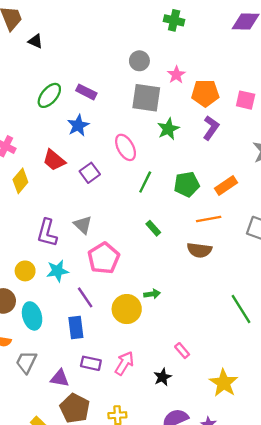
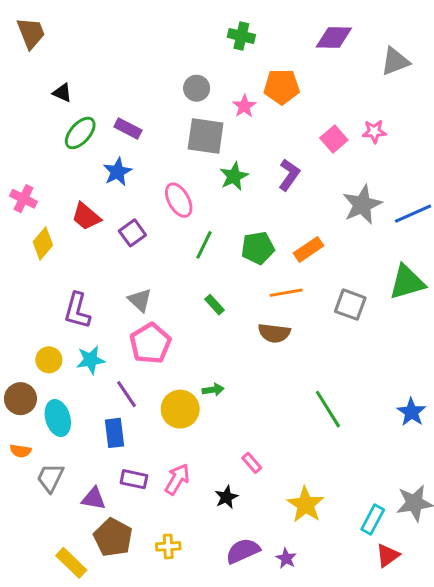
black triangle: (35, 41) -> (62, 93), moved
orange pentagon: (205, 93) -> (282, 87), moved
pink square: (246, 100) -> (334, 139), turned 36
gray triangle: (83, 225) -> (140, 300), moved

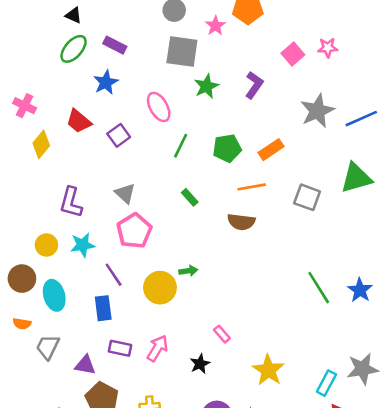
black triangle: (62, 93) -> (74, 15), moved
green line: (328, 409) -> (319, 288), moved

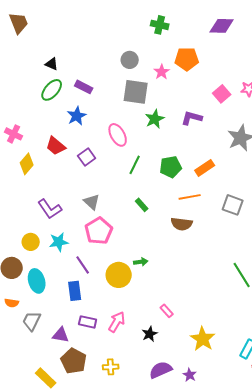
purple L-shape: (254, 85) -> (192, 118), turned -110
purple L-shape: (71, 202) -> (50, 209), turned -50

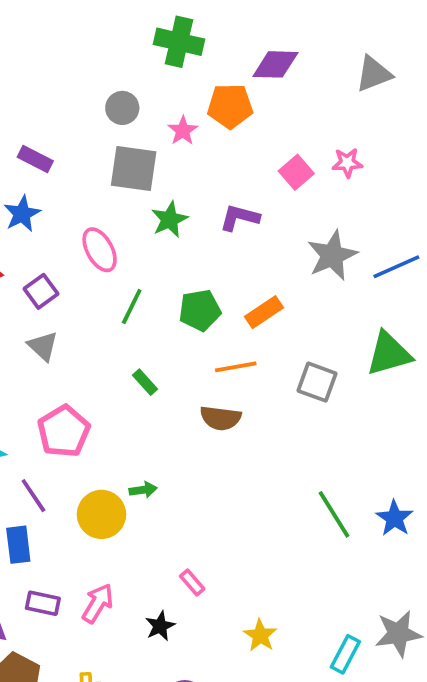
green cross: (160, 25) -> (179, 42), size x1.4
purple diamond: (222, 26) -> (275, 64), moved
gray triangle: (92, 202) -> (43, 346), moved
yellow star: (203, 339) -> (260, 635), size x0.7

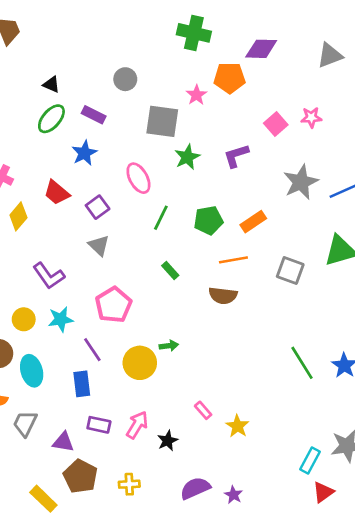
gray circle: (122, 108) -> (125, 79), moved
purple L-shape: (239, 218) -> (236, 156), turned -32
black star: (160, 626) -> (167, 441), moved
yellow star: (260, 635) -> (237, 426), moved

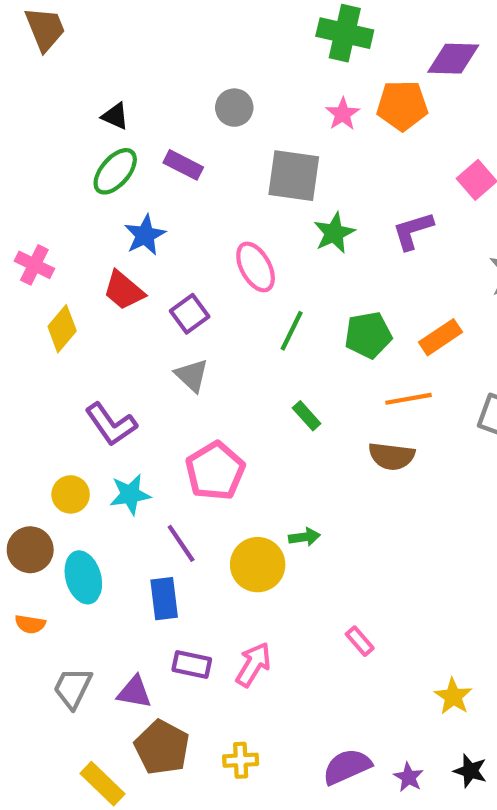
pink star: (197, 95) -> (343, 114), moved
blue star: (84, 153) -> (145, 235), moved
gray trapezoid: (25, 424) -> (73, 688), moved
yellow star: (237, 426) -> (453, 696), moved
black star: (167, 441) -> (470, 771), moved, turned -30

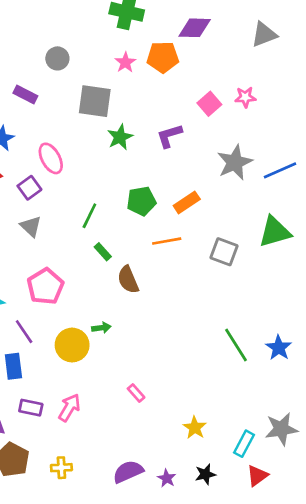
pink ellipse: (256, 267) -> (51, 158), moved
green line: (292, 331) -> (89, 216), moved
brown semicircle: (392, 456) -> (128, 280), moved, turned 60
black star: (470, 771) -> (205, 474), turned -30

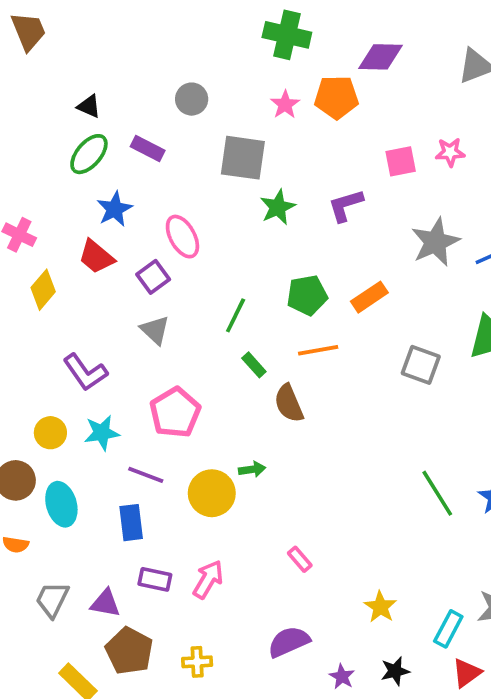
pink square: (209, 104) -> (401, 161), turned 30
orange line: (167, 241) -> (318, 350), moved
purple line: (24, 332) -> (146, 475), turned -35
purple semicircle: (128, 472) -> (289, 642), moved

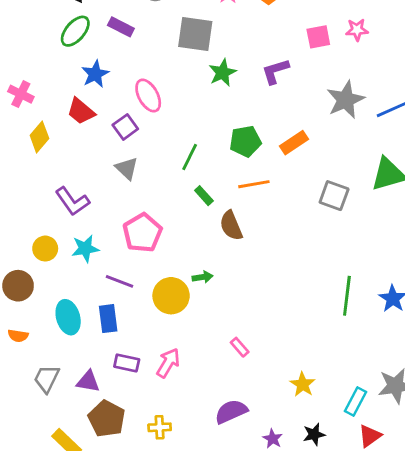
green line: (437, 493) -> (347, 296), turned 39
cyan ellipse: (61, 504) -> (68, 317), moved

